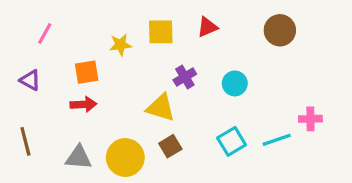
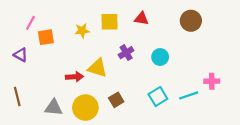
red triangle: (207, 27) -> (141, 19), turned 32
orange square: (87, 72) -> (46, 37), moved
red arrow: (83, 104) -> (74, 77), moved
yellow triangle: (161, 108) -> (97, 68), moved

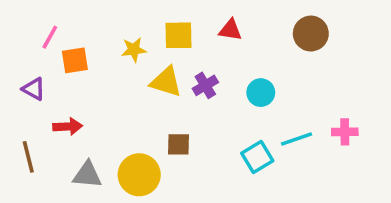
yellow triangle: (97, 68) -> (166, 82), moved
red arrow: (74, 77) -> (68, 127), moved
cyan line: (189, 95) -> (297, 139), moved
brown square: (116, 100) -> (179, 144), moved, turned 32

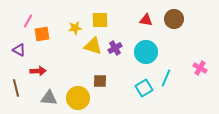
red triangle: (230, 30) -> (146, 20), moved
cyan circle: (261, 93) -> (146, 52), size x1.5
pink cross: (345, 132) -> (200, 68), moved, turned 32
cyan line: (297, 139) -> (166, 78), turned -48

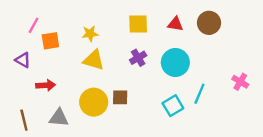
yellow square: (100, 20) -> (138, 24), moved
yellow triangle: (93, 46) -> (94, 60), moved
brown line: (16, 88) -> (24, 120), moved
yellow circle: (78, 98) -> (94, 102), moved

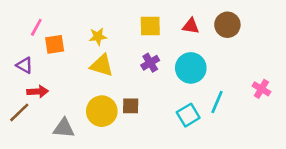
red arrow: (46, 85) -> (38, 92), moved
brown line: (24, 120) -> (19, 112), moved, turned 60

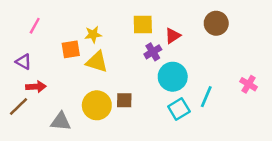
red triangle: (191, 26) -> (173, 36), moved, turned -42
orange square: (55, 44) -> (71, 49), moved
purple cross: (150, 63) -> (153, 52), moved
cyan circle: (191, 68) -> (173, 77), moved

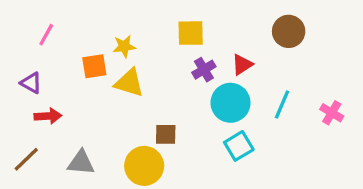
red triangle: (173, 36) -> (242, 65), moved
cyan line: (206, 97) -> (282, 104), moved
yellow circle: (97, 105) -> (144, 166), moved
brown line: (18, 107) -> (26, 159), moved

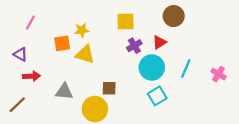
brown circle: (289, 31) -> (174, 16), moved
gray triangle: (81, 163) -> (64, 92), moved

